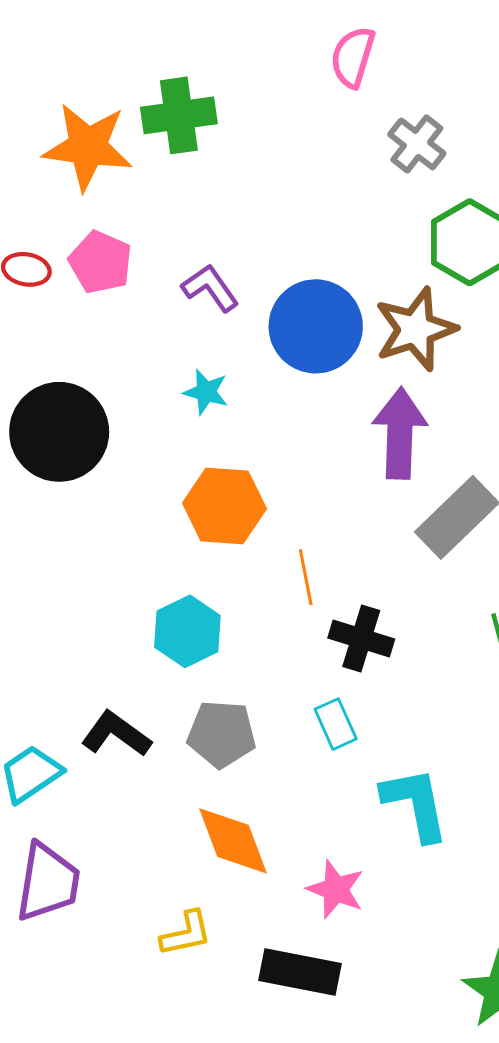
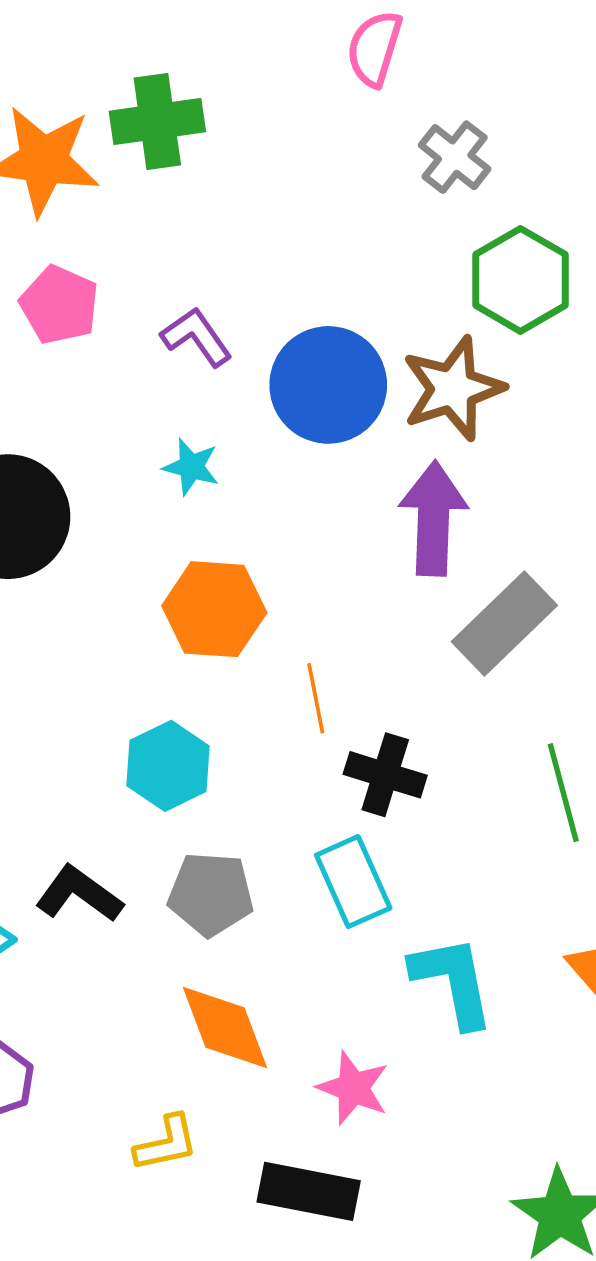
cyan rectangle: (336, 724) -> (353, 882), size x1.4

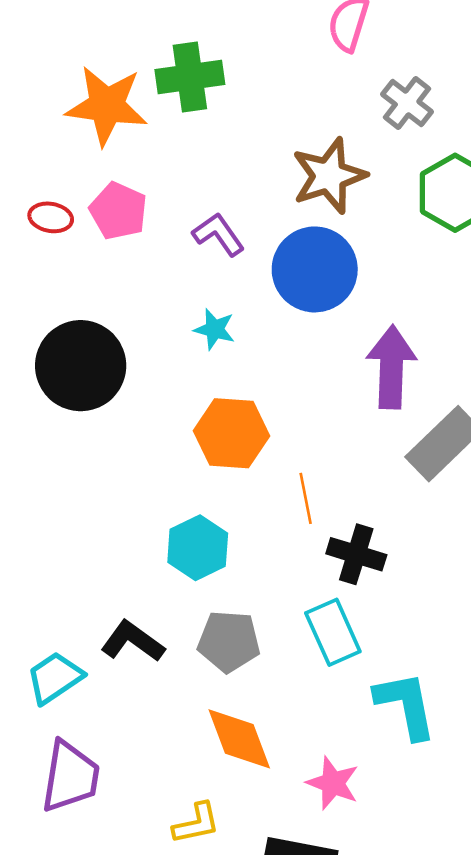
brown star: (453, 388) -> (329, 176), moved

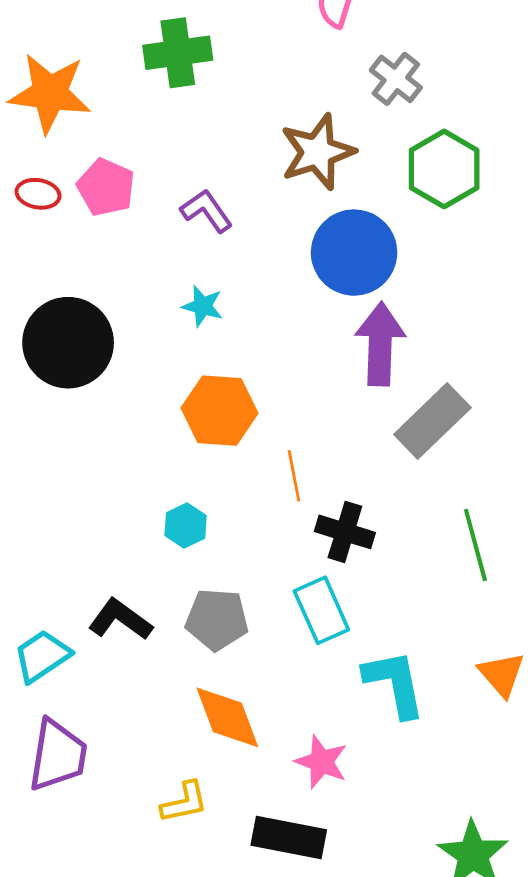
orange star: (107, 106) -> (50, 93), moved
blue circle: (315, 269) -> (354, 253), moved
cyan hexagon: (198, 548) -> (186, 525), size x0.7

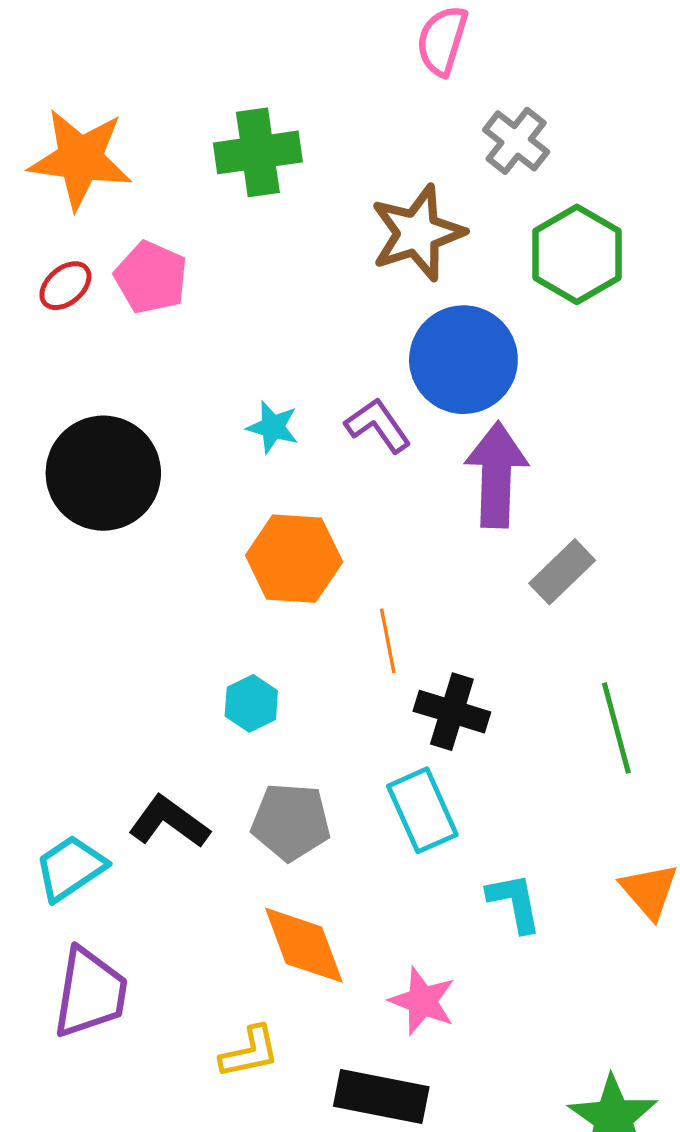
green cross: (178, 53) -> (258, 152), moved
red ellipse: (38, 194) -> (65, 286), turned -51
purple L-shape: (206, 211) -> (378, 425), moved
gray rectangle: (432, 421) -> (562, 572), size x0.7
cyan L-shape: (395, 683) -> (514, 902), size x0.7

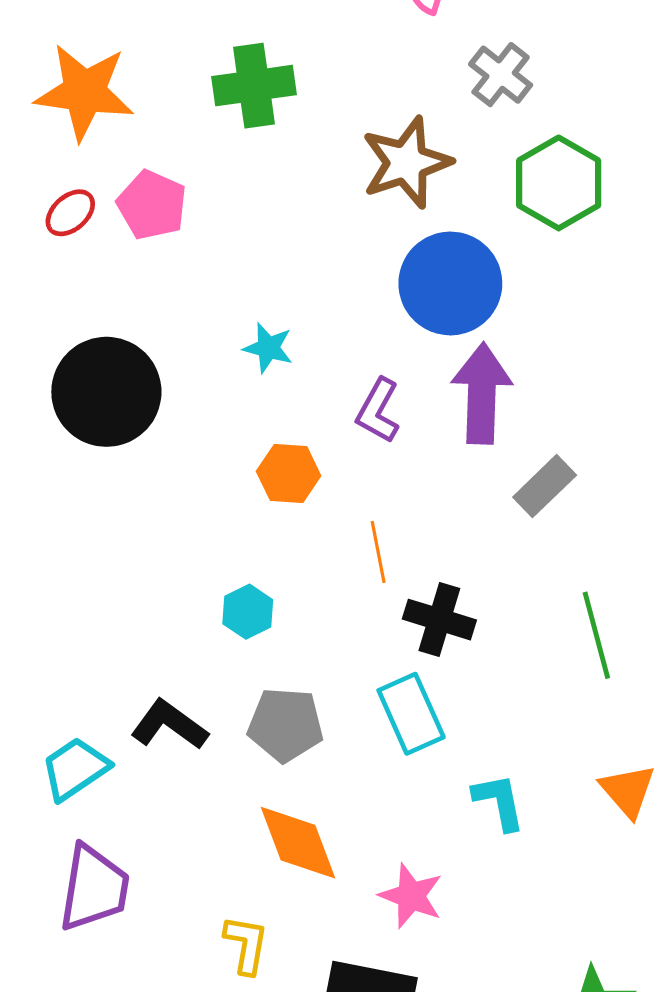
purple L-shape: (378, 425) -> (378, 411), moved, turned -116
orange hexagon: (294, 559) -> (289, 473), size x0.7
yellow L-shape: (250, 1052) -> (246, 945), turned -68

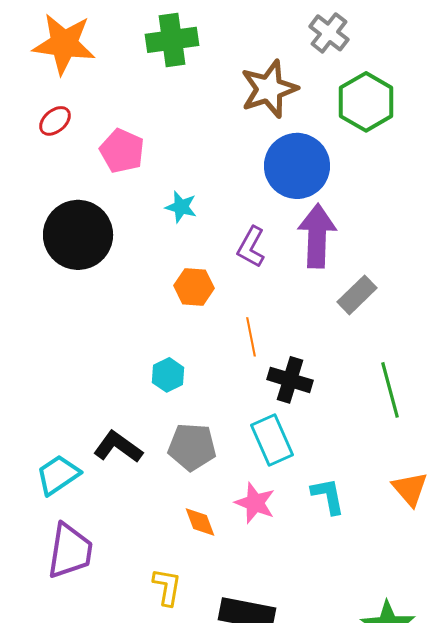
pink pentagon: (152, 205) -> (122, 151), moved
orange diamond: (298, 843) -> (200, 522), size x0.6
pink star: (411, 896) -> (255, 503), moved

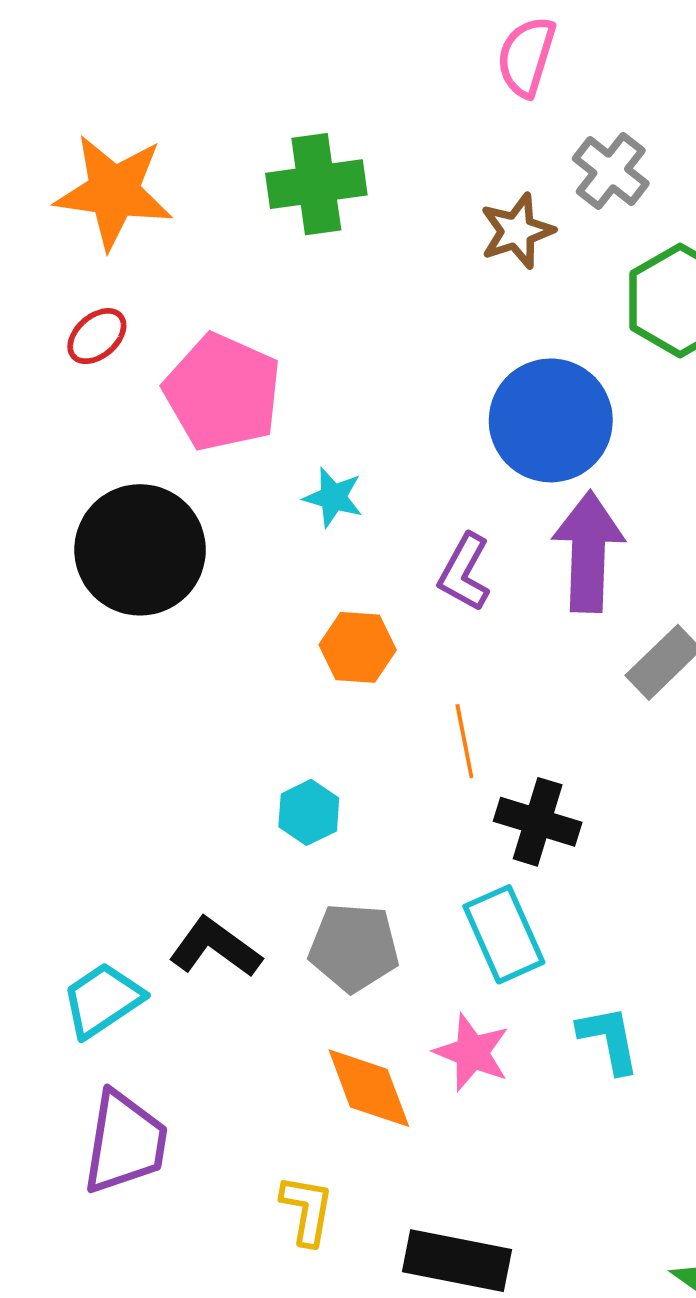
brown star: (269, 89) -> (517, 231), moved, size x0.7
pink pentagon: (122, 151) -> (223, 392), size x1.4
orange diamond: (200, 522) -> (369, 1088), size x1.5

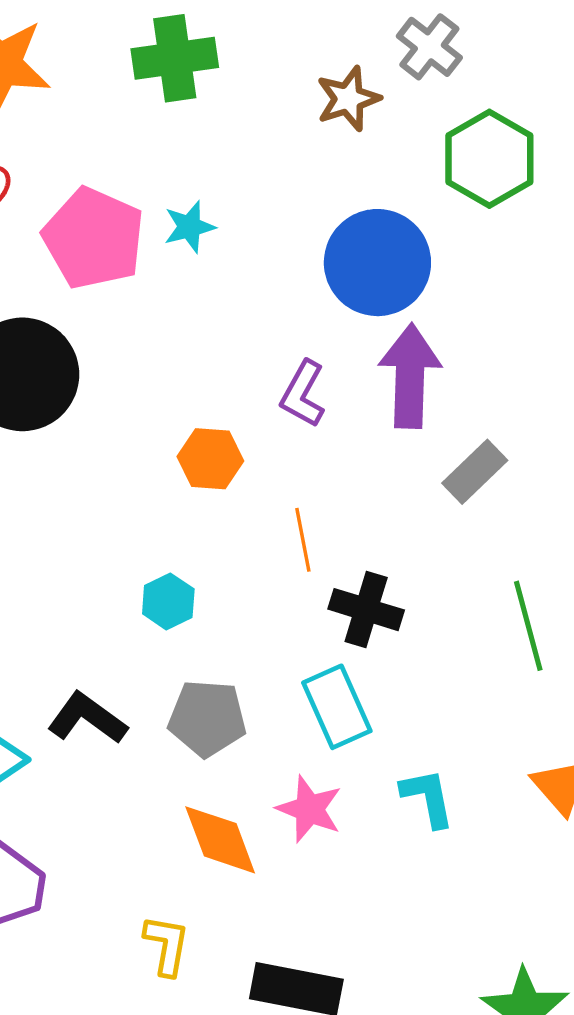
cyan star: (333, 497) -> (189, 227), moved, turned -30

